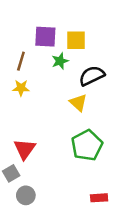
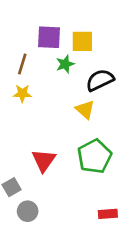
red triangle: (25, 149) -> (44, 160), moved

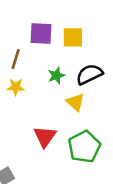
green star: (65, 64) -> (56, 76), moved
red triangle: (44, 160) -> (45, 137), moved

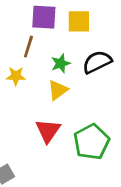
brown line: (16, 59) -> (28, 47), moved
yellow triangle: (75, 102) -> (58, 90), moved, turned 42

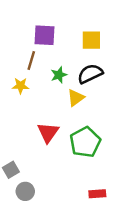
yellow square: (79, 21) -> (91, 40), moved
yellow triangle: (58, 90) -> (76, 98), moved

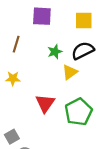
brown line: (31, 60) -> (16, 44), moved
yellow star: (20, 86) -> (13, 79), moved

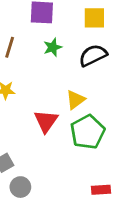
green star: (55, 52) -> (53, 47), moved
yellow triangle: (70, 72) -> (75, 100), moved

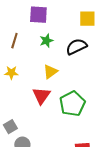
yellow square: (94, 18) -> (87, 19), moved
yellow triangle: (75, 100) -> (50, 72), moved

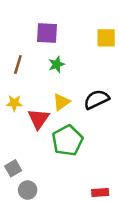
black semicircle: (76, 47) -> (96, 99), moved
red triangle: (41, 96) -> (38, 119), moved
green pentagon: (72, 104) -> (67, 141), moved

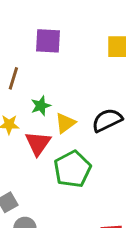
green star: (57, 64) -> (41, 106), moved

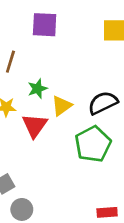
green pentagon: (73, 169) -> (93, 144), moved

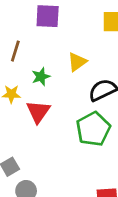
yellow triangle: (62, 106) -> (77, 62), moved

